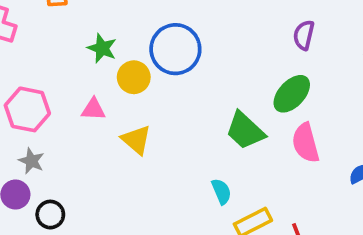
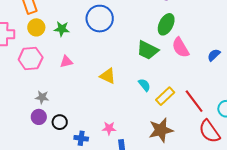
yellow circle: (134, 77) -> (36, 27), moved
pink hexagon: (27, 109) -> (31, 59), moved
yellow triangle: (136, 140) -> (108, 76), moved

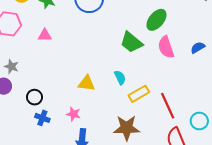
blue semicircle: (214, 55) -> (198, 48), moved
yellow triangle: (108, 76) -> (87, 83), moved, turned -30
black circle: (60, 122) -> (34, 97), moved

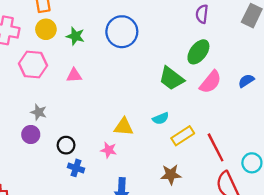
pink semicircle: (166, 47) -> (211, 82), turned -120
cyan semicircle: (120, 77) -> (161, 118), turned 96
pink star: (73, 114) -> (109, 150), moved
brown star: (127, 128) -> (171, 175), size x0.7

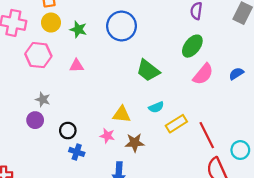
green trapezoid: (171, 78) -> (148, 70), moved
brown star: (171, 175) -> (135, 143), moved

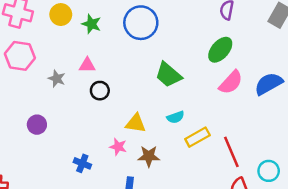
pink hexagon: (38, 55) -> (20, 56), moved
blue semicircle: (236, 74) -> (269, 84), size x1.6
gray star: (43, 99) -> (57, 79), moved
black circle: (68, 131) -> (100, 91), moved

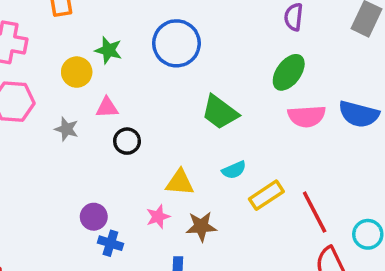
yellow circle: (61, 15) -> (77, 72), moved
pink semicircle: (231, 82) -> (307, 116), turned 48
blue semicircle: (269, 84) -> (359, 114), turned -132
purple circle: (37, 125) -> (94, 217), moved
pink star: (118, 147) -> (158, 217), turned -30

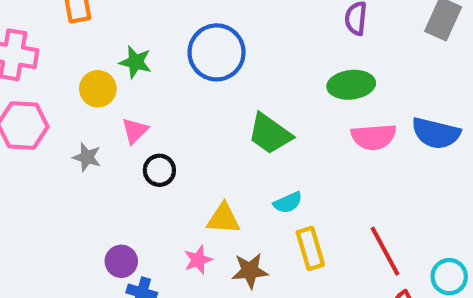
green ellipse: (289, 72) -> (351, 85), turned 48
pink triangle: (107, 108) -> (135, 131), turned -40
yellow rectangle: (266, 195) -> (310, 248), moved, turned -72

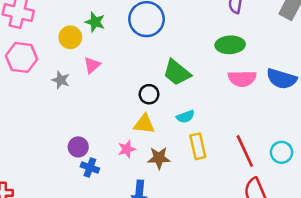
black circle: (159, 170) -> (149, 94), moved
cyan circle: (449, 277) -> (282, 152), moved

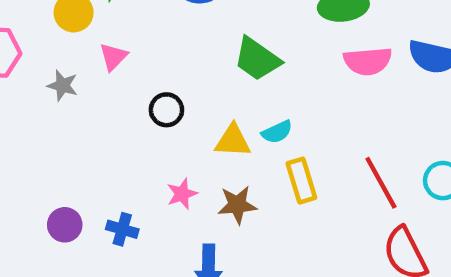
black circle: (149, 94) -> (166, 110), moved
yellow triangle: (144, 124) -> (233, 141), moved
purple circle: (78, 147) -> (65, 225), moved

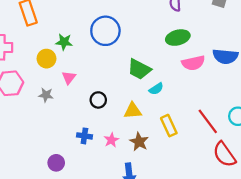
cyan semicircle: (277, 132) -> (156, 89), moved
brown star: (237, 205) -> (139, 142), turned -30
blue cross: (122, 229) -> (84, 136), moved

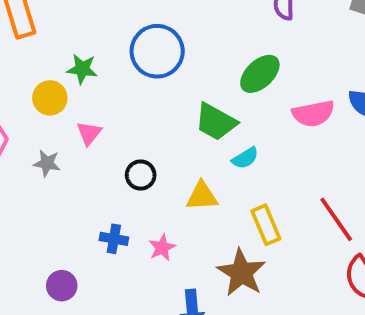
green ellipse: (178, 38) -> (260, 74), moved, turned -30
brown star: (139, 142) -> (241, 273), moved, size x1.4

